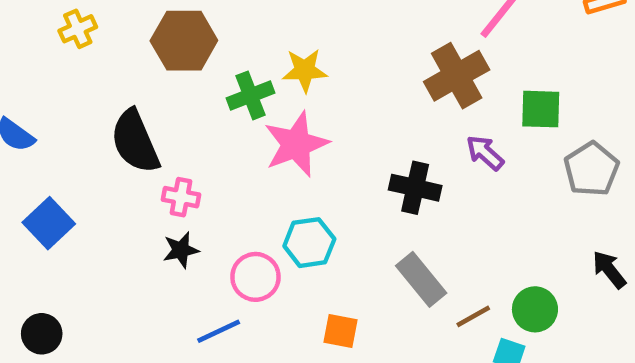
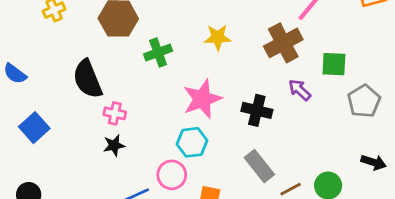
yellow star: (305, 70) -> (218, 37), moved
pink star: (296, 144) -> (202, 99), moved
black arrow: (609, 270) -> (374, 162), turned 145
pink circle: (255, 277) -> (172, 175), moved

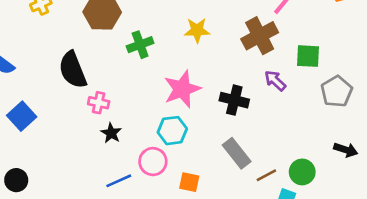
black star: (114, 145) -> (111, 133), moved, turned -30

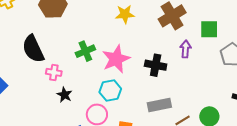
green cross: (140, 45) -> (85, 51), moved
purple arrow: (275, 81) -> (185, 49), turned 54
gray rectangle: (237, 153) -> (159, 105), turned -60

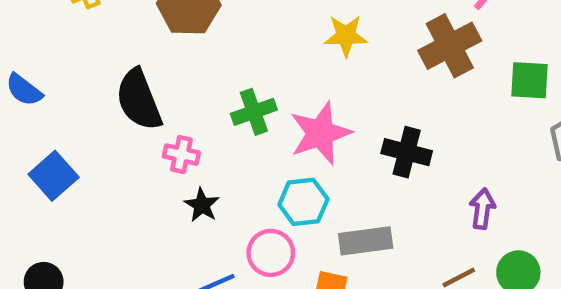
purple arrow: (185, 49) -> (482, 209), moved
gray rectangle: (159, 105) -> (366, 241), moved

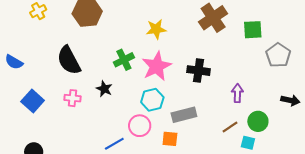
yellow star: (346, 36) -> (156, 29), moved
pink cross: (181, 155) -> (73, 98), moved
black star: (202, 205) -> (104, 89), moved

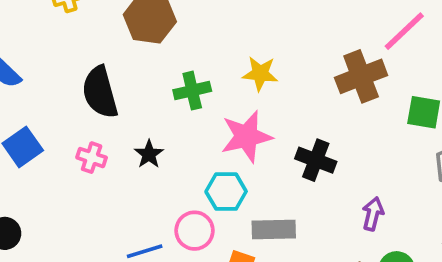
green cross: (124, 60) -> (192, 91), moved

